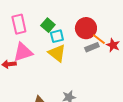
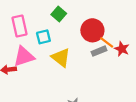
green square: (48, 25) -> (59, 14), moved
cyan square: (57, 36) -> (43, 37), moved

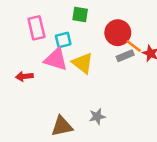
green square: (59, 14) -> (80, 14), turned -32
pink triangle: (24, 56) -> (56, 59), moved, turned 35

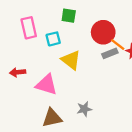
pink triangle: (56, 59) -> (46, 85), moved

